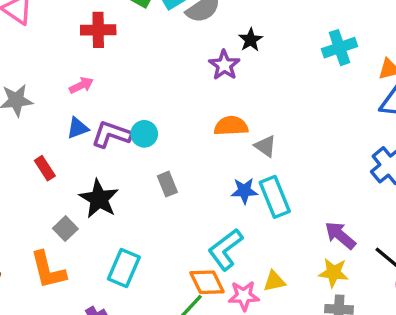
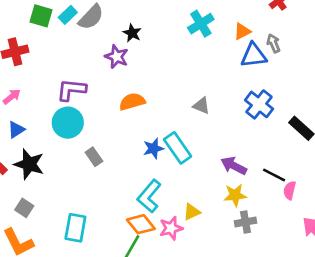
purple L-shape: (111, 134) -> (71, 90), moved
cyan circle: (144, 134) -> (68, 123), size x1.5
gray triangle: (265, 146) -> (201, 106), moved
black star: (99, 199) -> (29, 164), moved

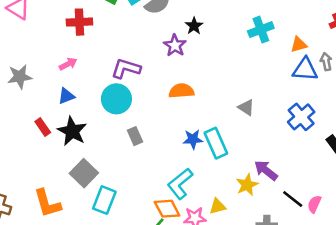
black line: (274, 175) -> (293, 199), moved
yellow star: (235, 195) -> (247, 185), moved, turned -30
gray square: (24, 208) -> (84, 173), moved, size x1.5

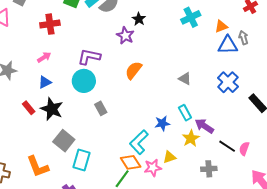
orange semicircle: (181, 91) -> (134, 70), turned -42
blue star: (193, 139) -> (162, 123), moved
cyan rectangle: (216, 143) -> (185, 113), moved, size x0.7

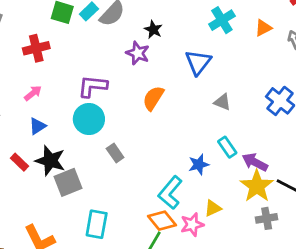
blue triangle: (228, 45) -> (198, 62), moved, turned -45
yellow star: (191, 138) -> (257, 186), moved, size x1.4
gray square: (64, 141) -> (68, 182), moved, turned 35

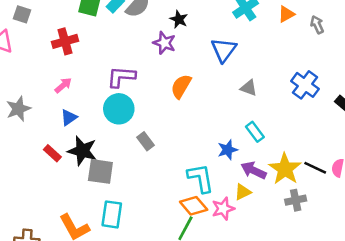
purple arrow: (255, 162) -> (254, 170), moved
gray square: (68, 182) -> (100, 171), turned 32
cyan L-shape: (170, 193) -> (201, 178), turned 132
cyan rectangle: (97, 224) -> (112, 214), moved

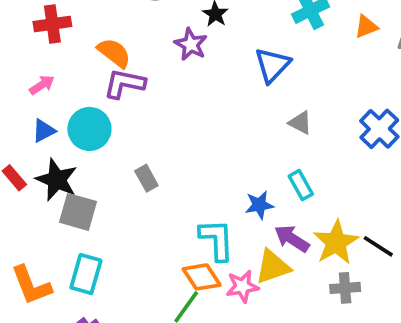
orange semicircle: (181, 86) -> (114, 53), moved, turned 90
cyan circle: (119, 109) -> (89, 129), moved
yellow triangle: (243, 192) -> (273, 267), size x1.5

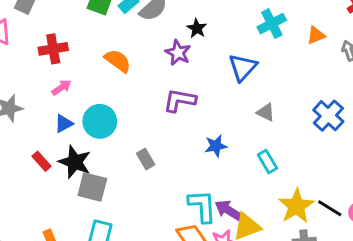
red cross: (52, 24) -> (53, 49), moved
purple L-shape: (124, 84) -> (180, 100), moved
blue star: (259, 205) -> (216, 146), moved
purple arrow: (292, 239) -> (229, 210), moved

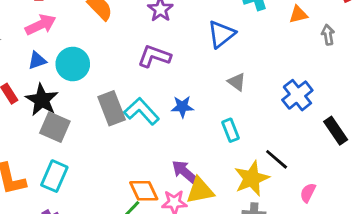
pink arrow: (61, 88) -> (41, 25), size x1.5
gray rectangle: (146, 159) -> (112, 108), size x1.6
cyan L-shape: (202, 206) -> (142, 111), moved, turned -48
black line: (330, 208) -> (277, 159), moved

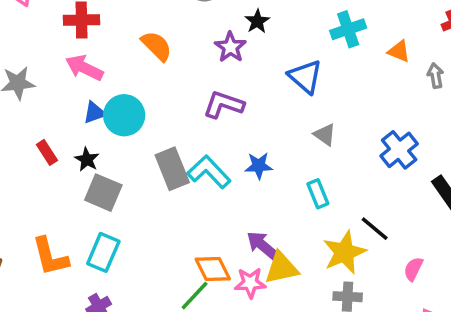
orange triangle: (298, 14) -> (399, 51), turned 36
pink arrow: (41, 25) -> (84, 68), turned -128
blue triangle: (221, 34) -> (305, 77), turned -40
blue triangle: (37, 60) -> (94, 113), moved
black star: (42, 100) -> (87, 159), size x0.6

